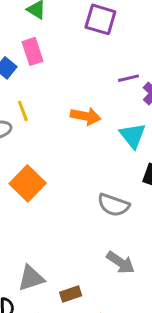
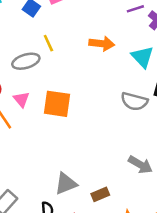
orange square: (28, 183) -> (57, 104), turned -32
gray semicircle: (113, 205) -> (134, 101), moved

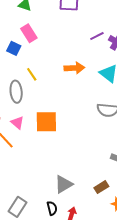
gray ellipse: (26, 61) -> (16, 92), turned -70
brown rectangle: (100, 194) -> (101, 187), moved

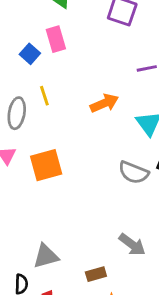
orange arrow: (74, 68) -> (104, 103), turned -36
orange square: (46, 122) -> (46, 165), turned -30

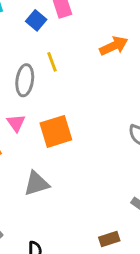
orange arrow: (104, 103) -> (114, 46), moved
gray triangle: (46, 256) -> (36, 184), moved

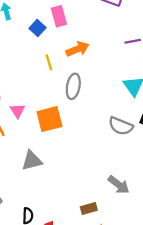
orange arrow: (114, 46) -> (78, 49), moved
gray ellipse: (25, 80) -> (73, 86), moved

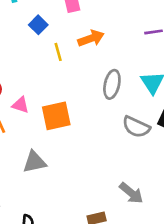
blue square: (37, 28) -> (38, 25), moved
gray ellipse: (73, 86) -> (112, 84), moved
pink triangle: (17, 111) -> (21, 105), turned -42

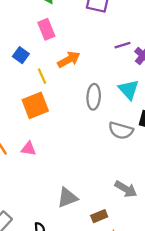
pink triangle: (21, 105) -> (28, 149), moved
orange square: (56, 116) -> (35, 105), moved
gray triangle: (34, 162) -> (67, 198), moved

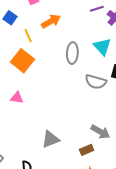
orange square: (35, 105) -> (22, 61), turned -30
brown rectangle: (99, 216) -> (87, 150), moved

